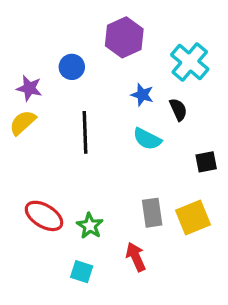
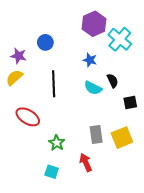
purple hexagon: (124, 37) -> (94, 24), moved
black semicircle: (178, 109) -> (113, 81), moved
red ellipse: (44, 216) -> (28, 117), moved

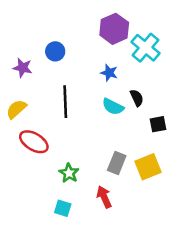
yellow semicircle: (14, 78) -> (16, 109), moved
gray rectangle: (96, 134) -> (117, 163), turned 30

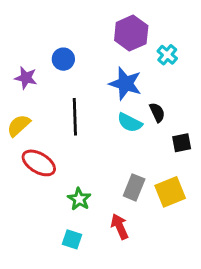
cyan cross: (146, 48) -> (167, 55), size x0.6
blue star: (109, 73) -> (125, 84), size x1.6

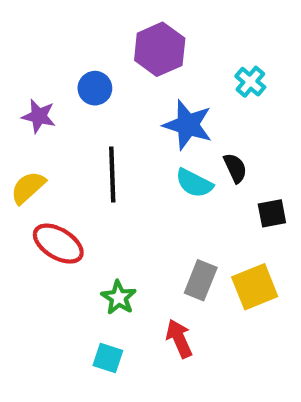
purple hexagon: (131, 33) -> (160, 49), moved

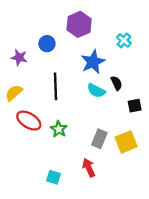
blue star: (188, 125) -> (93, 62), turned 30
green star: (119, 298) -> (59, 129), moved

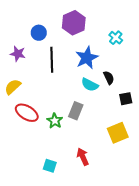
blue circle: (47, 44) -> (39, 33), moved
black line: (56, 86) -> (52, 60), moved
gray rectangle: (99, 139) -> (76, 111), moved

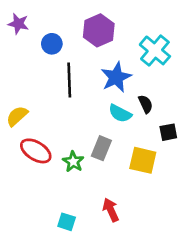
cyan cross: (116, 38) -> (155, 50), size x1.6
purple star: (18, 54) -> (18, 24), moved
yellow square: (118, 133) -> (143, 160), moved, turned 35

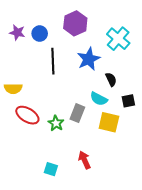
purple star: (18, 24) -> (17, 33), moved
cyan semicircle: (120, 113) -> (99, 99), moved
yellow semicircle: (17, 116) -> (13, 89), turned -138

